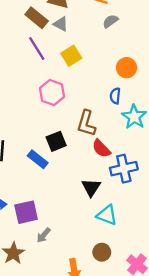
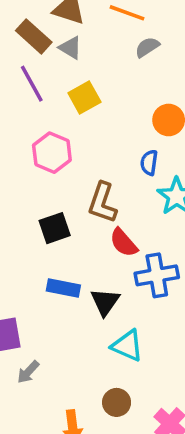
blue rectangle: (38, 159) -> (63, 288), moved, turned -30

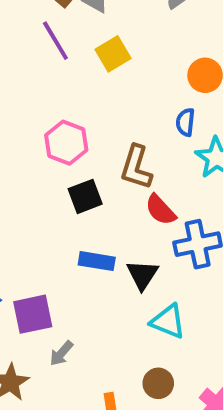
pink hexagon: (52, 153) -> (66, 143), moved

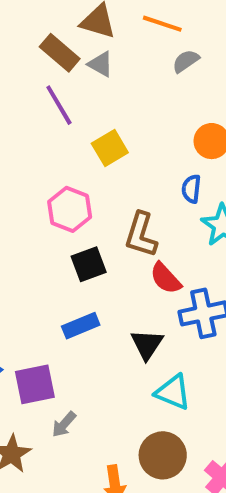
yellow square: (113, 54) -> (110, 148), moved
blue rectangle: (97, 261) -> (81, 326), moved, turned -32
brown circle: (158, 383) -> (163, 455), size x1.5

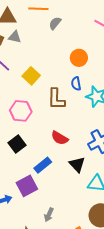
brown L-shape: (141, 235) -> (56, 99), moved
black square: (89, 264) -> (17, 144), moved
red semicircle: (166, 278) -> (60, 138), moved
purple square: (35, 384) -> (27, 186), moved

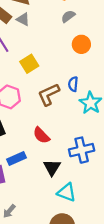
orange circle: (79, 58) -> (81, 44), moved
brown L-shape: (56, 99) -> (49, 94), turned 50

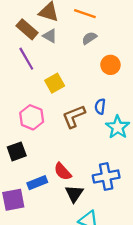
gray semicircle: (68, 16) -> (89, 38), moved
red semicircle: (41, 135) -> (63, 172), moved

